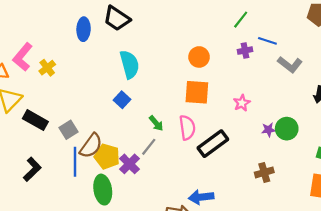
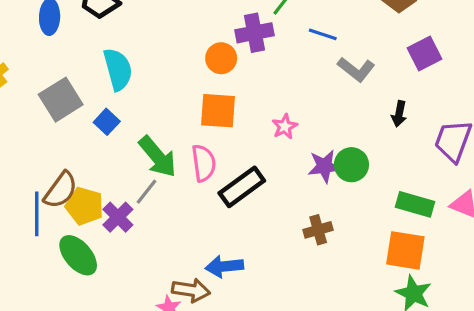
purple cross: (245, 51) -> (255, 33), moved, size x1.6
green arrow: (156, 123) -> (158, 157), size x1.8
gray square: (69, 130) -> (61, 100), moved, size x1.5
purple star: (269, 130) -> (324, 166), size x1.5
green ellipse: (103, 190) -> (78, 255), turned -32

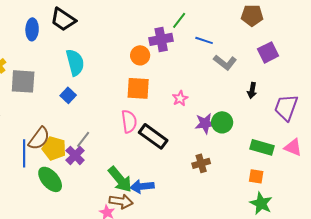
gray square: (61, 100) -> (23, 81), moved, turned 36
green arrow: (158, 157) -> (120, 179), moved
black rectangle: (242, 187) -> (153, 136), turned 72
gray line: (146, 192) -> (83, 139), moved
orange square: (405, 250) -> (256, 176), size x0.6

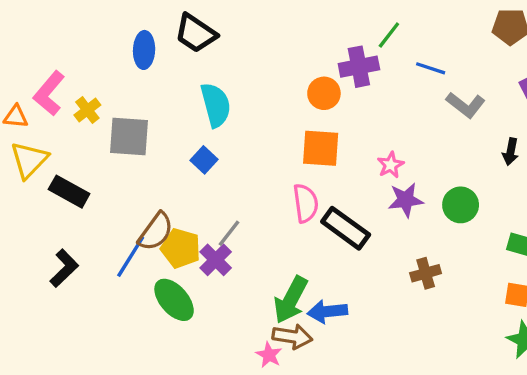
purple star: (205, 123) -> (406, 200), moved
blue line: (24, 153) -> (131, 257), turned 32
green arrow: (120, 179) -> (291, 300), turned 68

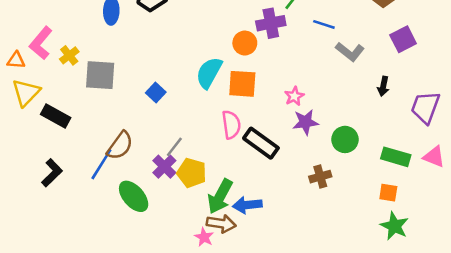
cyan semicircle: (216, 105) -> (209, 73), moved, turned -136
green circle: (461, 205) -> (345, 139), moved
yellow pentagon: (181, 248) -> (192, 173), moved

